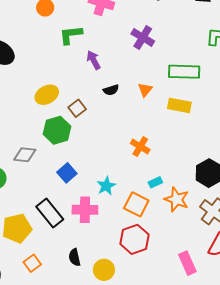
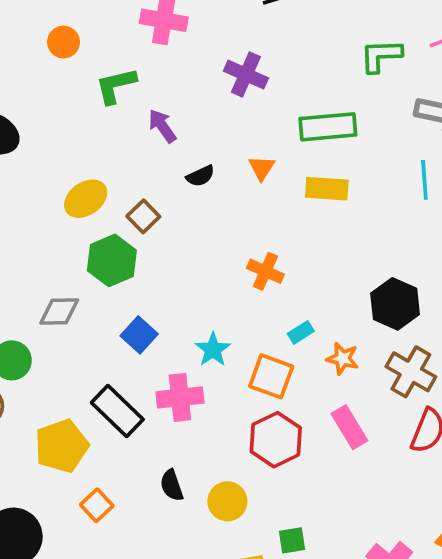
orange star: (177, 199) -> (343, 358), size x0.7
pink rectangle: (187, 263) -> (349, 427), moved

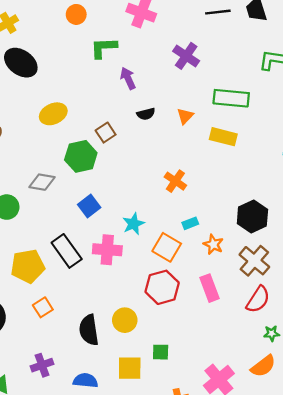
yellow ellipse: (86, 199) -> (53, 114), moved
black semicircle: (172, 485) -> (89, 330), moved, size x1.5

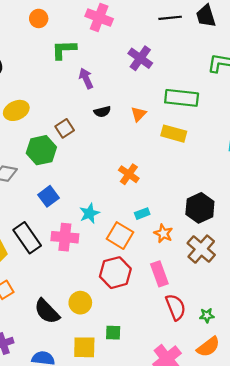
red semicircle: (258, 299) -> (176, 307), moved, turned -55
black semicircle: (89, 330) -> (47, 311), turned -36
green star: (272, 333) -> (207, 315), moved

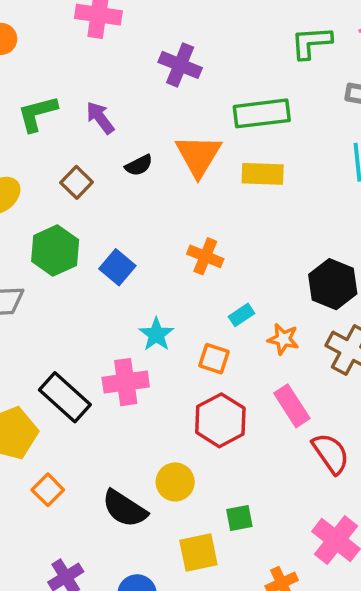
green L-shape: (64, 50) -> (37, 113), moved
orange triangle: (139, 114) -> (198, 156), size x1.8
brown square: (65, 128) -> (77, 182), moved
blue square: (48, 196) -> (117, 267), moved
orange square: (120, 236) -> (214, 359), size x0.7

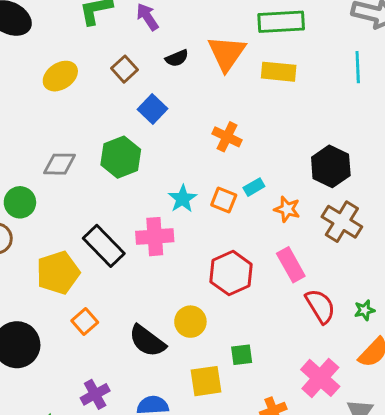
green hexagon: (55, 251) -> (121, 157), moved
blue square: (117, 267) -> (153, 109), moved
orange square: (214, 359) -> (224, 200), moved

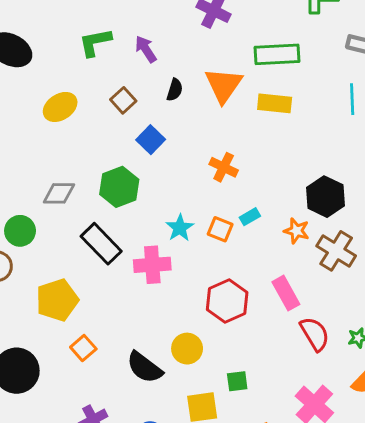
black semicircle: (177, 58) -> (175, 90), turned -50
orange star: (287, 209) -> (296, 231), moved
black rectangle: (104, 246) -> (101, 244), moved

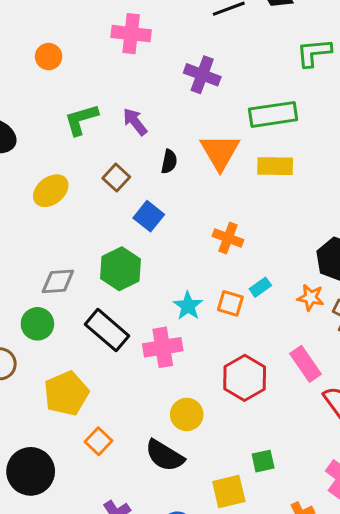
green circle: (20, 231) -> (37, 324), moved
yellow circle: (187, 349) -> (187, 414), moved

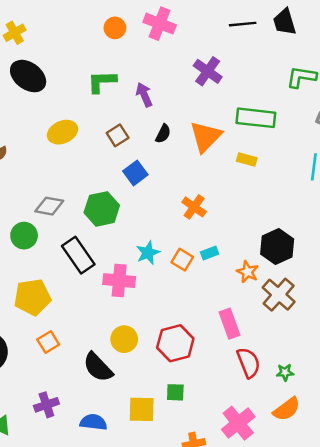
orange circle: (49, 57) -> (115, 28), moved
yellow rectangle: (275, 166) -> (247, 159), size x0.7
red hexagon: (245, 378) -> (175, 343), moved

